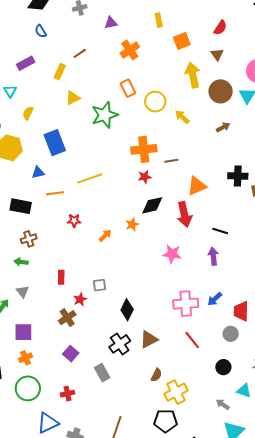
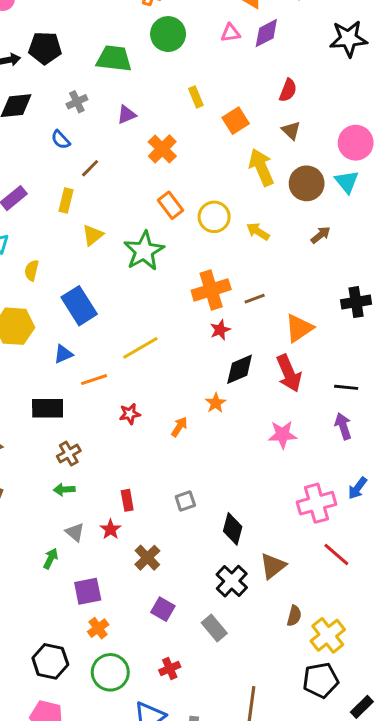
blue semicircle: (41, 31) -> (61, 140), moved
red star: (80, 299) -> (110, 529), moved

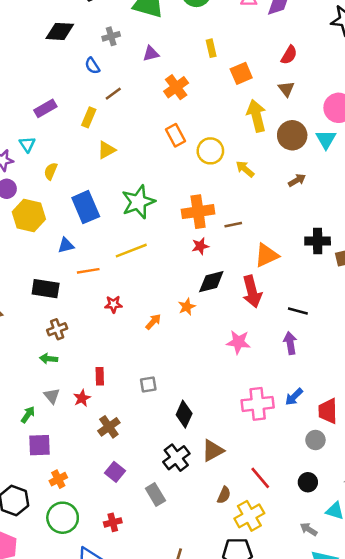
green star: (144, 251) -> (138, 202), moved
red line: (336, 555) -> (260, 478), moved
purple square: (88, 591) -> (40, 445), moved

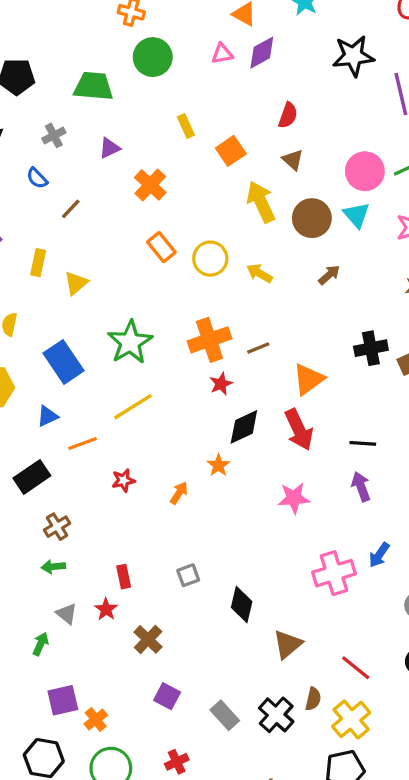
yellow rectangle: (89, 117) -> (38, 263), moved
black rectangle: (46, 289) -> (32, 477), turned -32
purple square: (40, 445) -> (63, 700), moved
black cross: (176, 458) -> (276, 715), moved

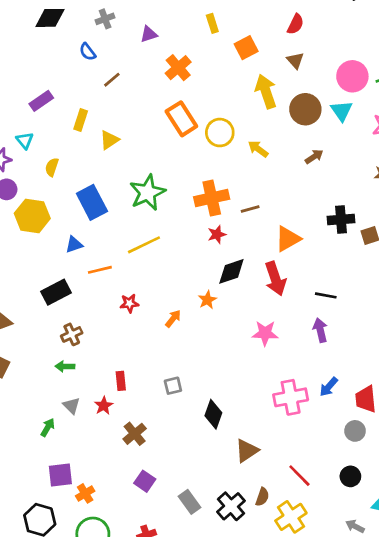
orange rectangle: (161, 247) -> (181, 119), size x1.4

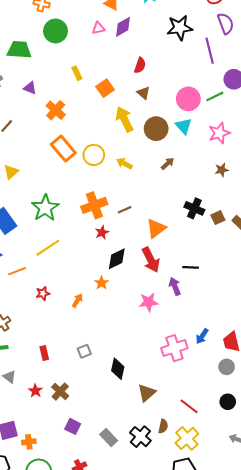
purple triangle: (149, 34) -> (30, 88), turned 48
black cross: (341, 220) -> (194, 208), turned 36
purple arrow: (320, 330) -> (175, 286), moved
red star: (104, 406) -> (35, 391), moved
orange cross: (85, 493) -> (29, 442), turned 32

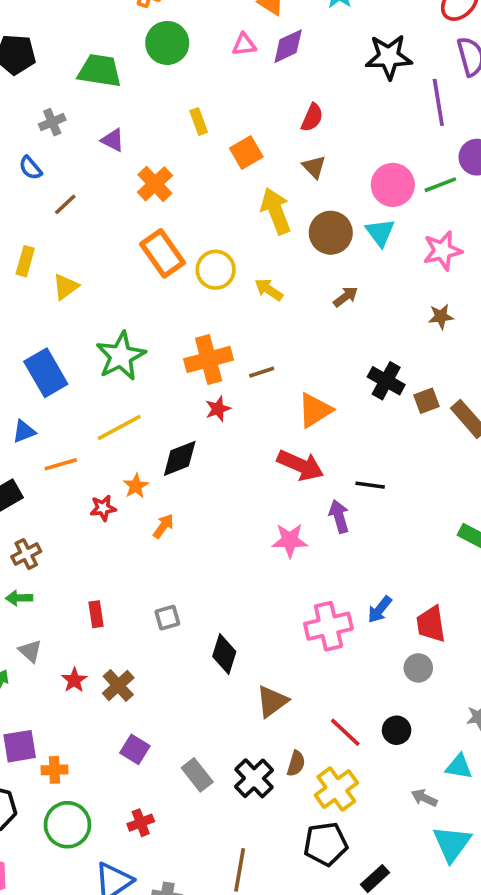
black diamond: (117, 259) -> (180, 458), moved
red arrow: (151, 260) -> (300, 465), turned -45
orange star: (101, 283) -> (136, 486), moved
black circle: (228, 402) -> (397, 730), moved

